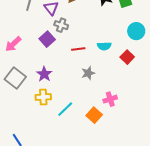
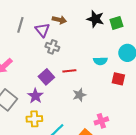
purple square: (47, 39) -> (46, 77), moved
cyan semicircle: (104, 46) -> (100, 61), moved
red square: (127, 57) -> (118, 79), turned -32

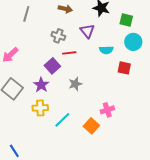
green square: (116, 23) -> (126, 20), moved, turned 32
purple triangle: (42, 30) -> (87, 31), moved
red line: (69, 71) -> (69, 53), moved
gray star: (79, 95) -> (75, 84), moved

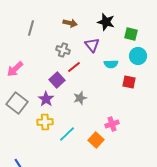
red line: (69, 53) -> (74, 67), turned -32

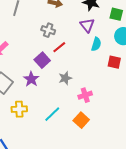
purple triangle: (92, 45) -> (87, 25), moved
cyan semicircle: (111, 64) -> (96, 44), turned -72
yellow cross: (45, 122) -> (19, 109), moved
pink cross: (112, 124) -> (85, 95), moved

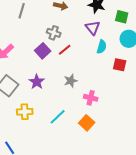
purple square: (42, 60) -> (43, 51), moved
pink cross: (85, 95) -> (91, 98), turned 32

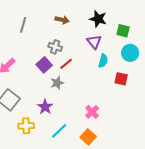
gray star: (71, 81) -> (57, 83), moved
purple star: (37, 82) -> (45, 107), moved
pink cross: (91, 98) -> (92, 112), turned 32

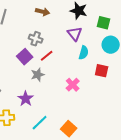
pink cross: (92, 112) -> (73, 85), moved

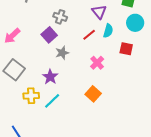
red line: (47, 56) -> (89, 35), moved
cyan line: (40, 123) -> (52, 101), moved
orange square: (69, 129) -> (93, 94), moved

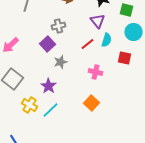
gray cross: (60, 17) -> (59, 26), turned -32
pink cross: (97, 63) -> (96, 72), turned -32
yellow cross: (31, 96) -> (30, 105), turned 35

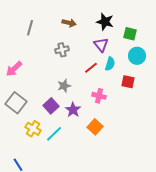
purple square: (48, 44) -> (51, 106), moved
purple star: (49, 86) -> (73, 110), moved

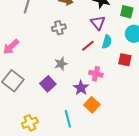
purple star: (73, 110) -> (81, 88), moved
yellow cross: (33, 129) -> (30, 123), moved, turned 35
cyan line: (54, 134) -> (68, 119), moved, turned -60

